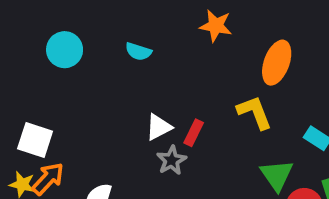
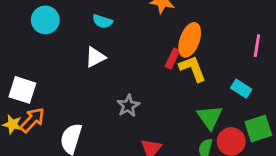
orange ellipse: (277, 63) -> (190, 40), moved
white triangle: (159, 127) -> (95, 57), moved
red rectangle: (194, 133) -> (173, 59), moved

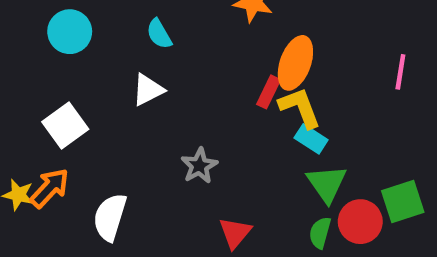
cyan semicircle: (102, 21) -> (159, 34), turned 42
cyan rectangle: (241, 89) -> (311, 139), moved
white square: (22, 90) -> (65, 126), moved, turned 36

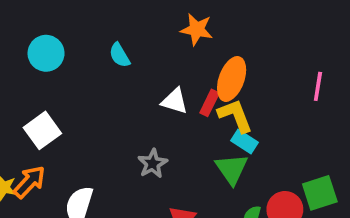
white triangle: (148, 90) -> (175, 101), moved, turned 44
green triangle: (327, 184) -> (232, 169), moved

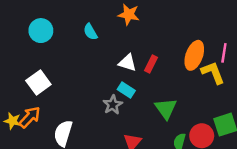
orange star: (197, 29) -> (129, 14), moved
orange ellipse: (232, 79) -> (194, 55), moved
yellow L-shape: (235, 116) -> (213, 73), moved
cyan rectangle: (244, 141) -> (126, 90), moved

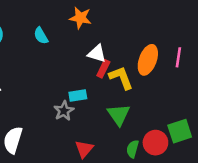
white triangle: (127, 63) -> (97, 53), moved
yellow L-shape: (213, 73) -> (121, 78), moved
cyan rectangle: (126, 90) -> (78, 95), turned -42

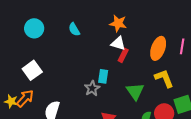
orange star: (80, 18) -> (118, 23), moved
yellow L-shape: (121, 78) -> (164, 78), moved
cyan rectangle: (78, 95) -> (103, 76), turned -72

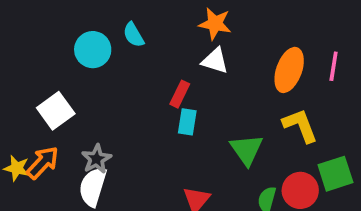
cyan circle: (34, 28) -> (93, 50), moved
red rectangle: (123, 55) -> (180, 94), moved
gray star: (92, 88) -> (96, 159), moved

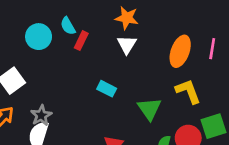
white triangle: (215, 61) -> (127, 45), turned 45
red rectangle: (180, 94) -> (81, 41), moved
cyan rectangle: (187, 122) -> (107, 89), turned -72

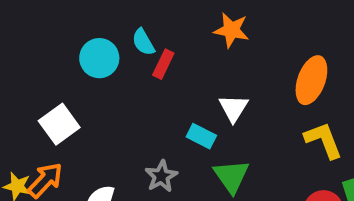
white triangle: (127, 45) -> (233, 108), moved
green triangle: (149, 109) -> (231, 176), moved
gray star: (41, 115) -> (161, 176), moved

